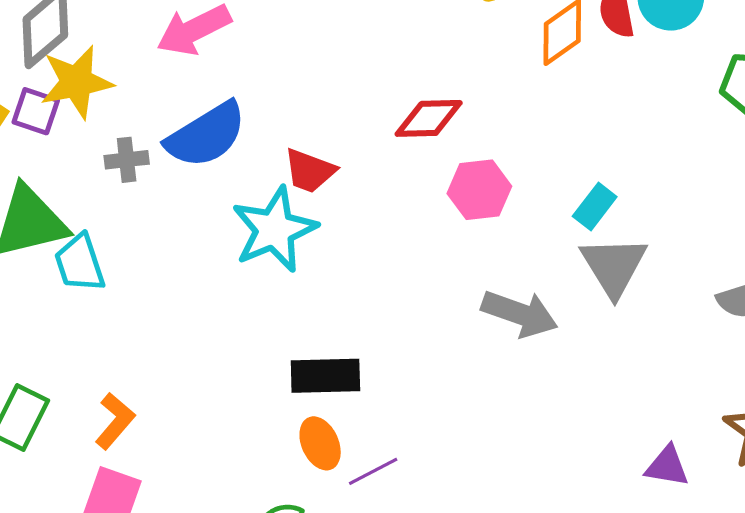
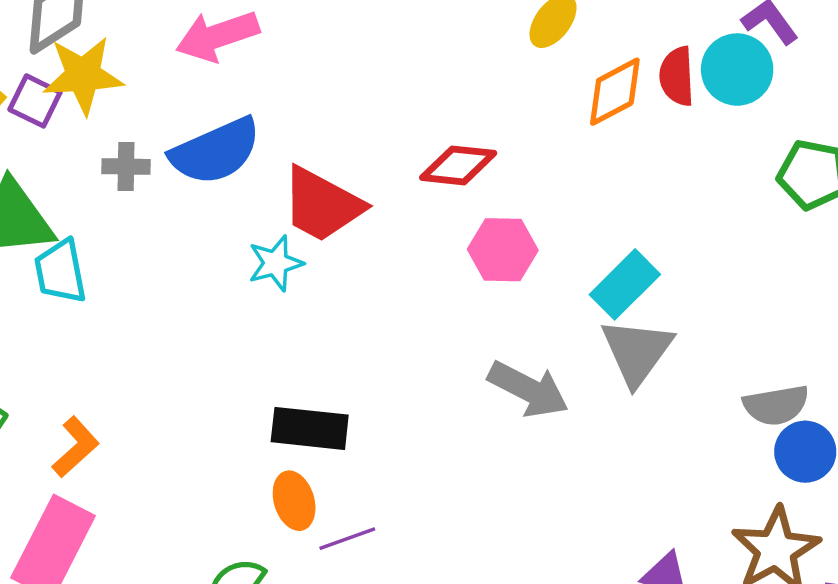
red trapezoid: (310, 171) -> (322, 205), size x1.5
cyan rectangle: (595, 206) -> (625, 284), size x1.4
cyan star: (274, 230) -> (276, 263), size x0.6

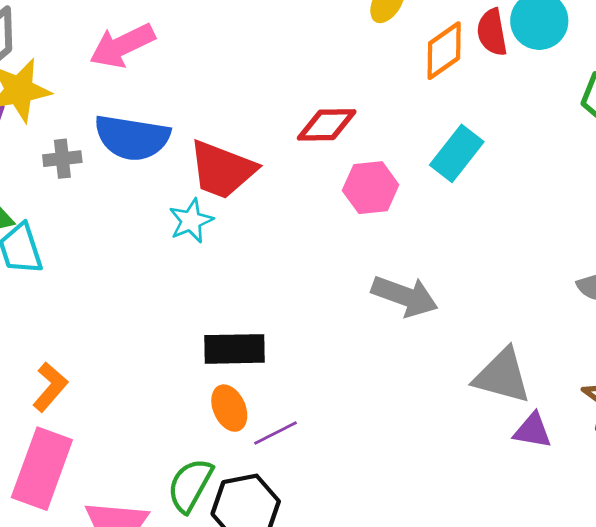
blue semicircle: (216, 151) -> (132, 138), turned 40
cyan rectangle: (625, 284) -> (457, 153), moved
gray triangle: (637, 352) -> (502, 376), moved, turned -44

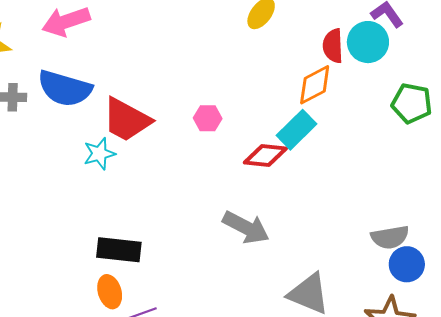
orange diamond: (444, 51) -> (315, 85), moved
red diamond: (327, 125) -> (265, 156), moved
pink hexagon: (371, 188) -> (208, 118), moved, size x0.7

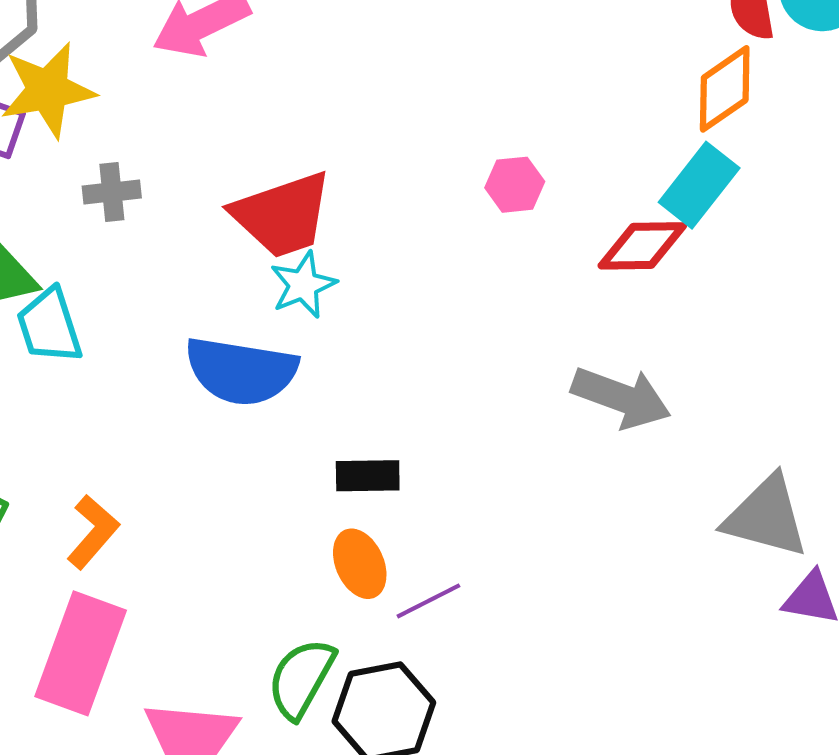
blue semicircle: (65, 88) -> (241, 371), moved
red trapezoid: (127, 120) -> (282, 215), moved, turned -40
black rectangle: (119, 250) -> (368, 476), size x0.7

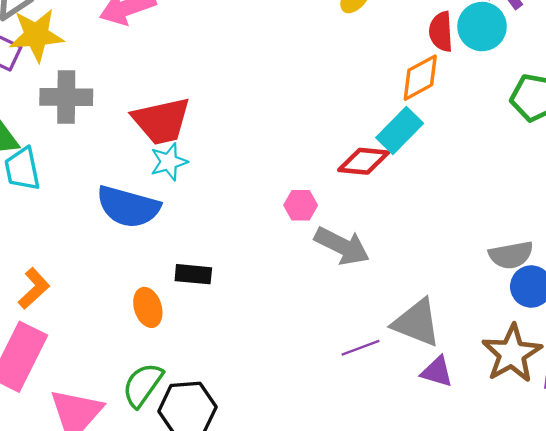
pink hexagon: (515, 185) -> (301, 205), moved
gray cross: (112, 192) -> (66, 97), size x1.6
orange ellipse: (360, 564) -> (148, 307), moved
purple line: (428, 601) -> (360, 348), moved

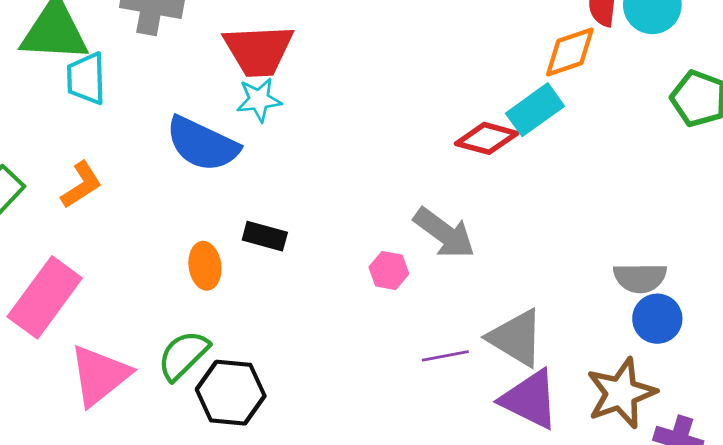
pink hexagon: (301, 205) -> (389, 270), moved
orange L-shape: (34, 288) -> (81, 185), moved
purple triangle: (437, 372) -> (530, 399), size x1.6

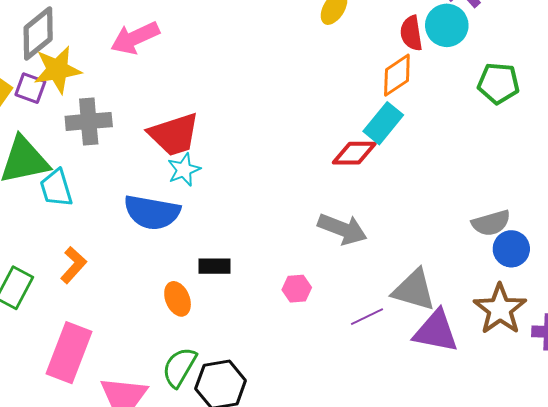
pink hexagon: (389, 270) -> (297, 289), moved

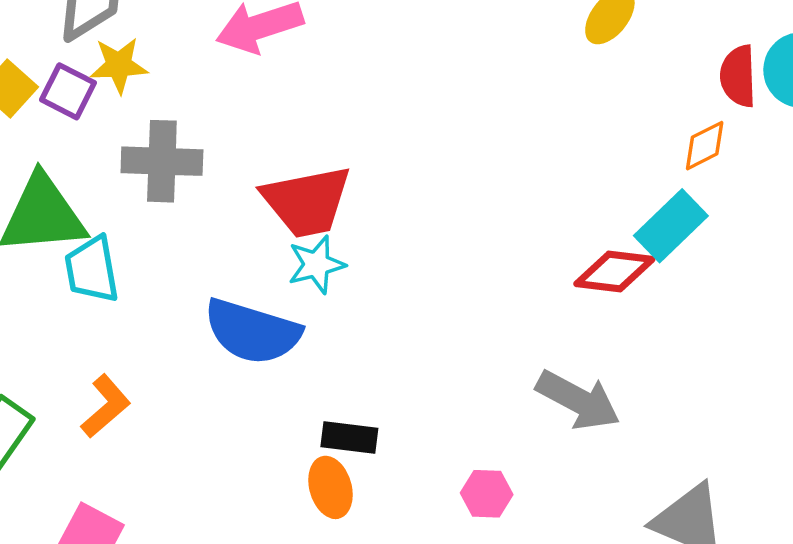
yellow star: (57, 70) -> (119, 65), size x0.7
orange diamond: (397, 75) -> (705, 146), size x0.7
orange ellipse: (178, 299) -> (330, 487), moved

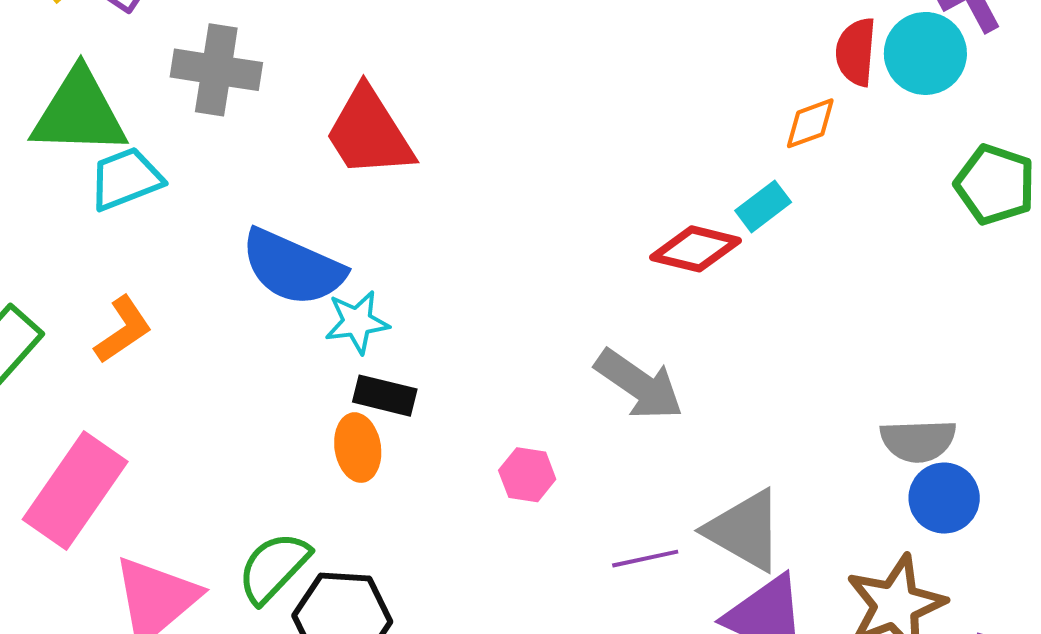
red trapezoid: (307, 201) -> (369, 133), turned 62
cyan rectangle: (671, 226) -> (763, 206), size x0.7
cyan star: (316, 264) -> (357, 322), moved
cyan trapezoid: (92, 270) -> (126, 179), turned 72

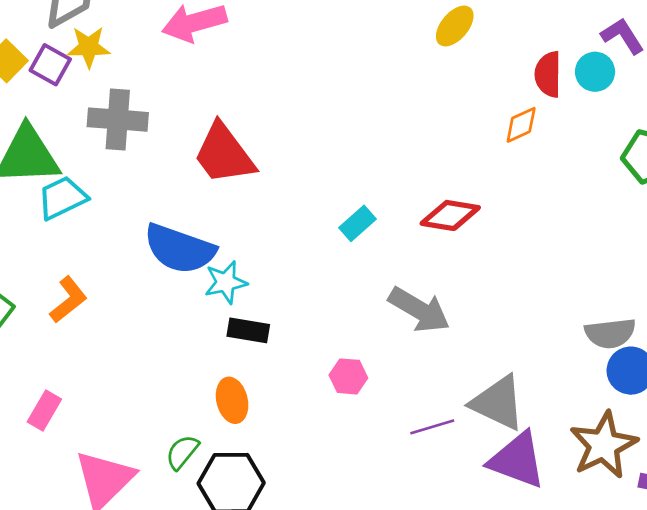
cyan circle: (925, 53) -> (595, 72), size x0.7
cyan rectangle: (763, 206) -> (357, 223), moved
orange ellipse: (358, 448) -> (232, 400), moved
pink rectangle: (75, 490) -> (44, 411), size x0.5
green semicircle: (274, 567) -> (182, 452), size x0.7

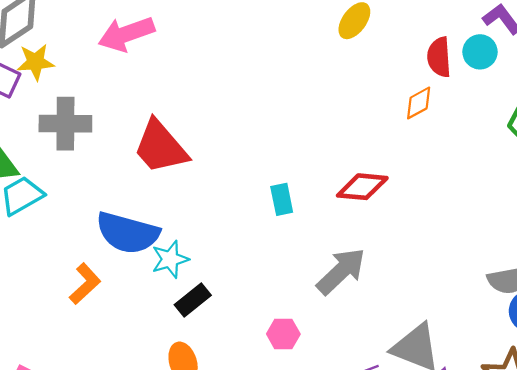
cyan rectangle: (357, 223) -> (282, 199), turned -56
orange L-shape: (68, 300) -> (85, 284), moved
gray arrow: (419, 310) -> (341, 271), turned -70
black rectangle: (248, 330) -> (193, 300), turned -44

